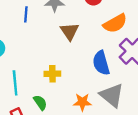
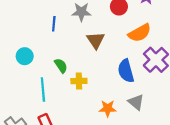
gray triangle: (112, 95) -> (136, 102), size x0.7
green semicircle: (40, 103) -> (61, 66), moved

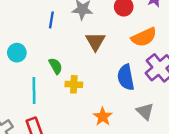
gray triangle: (136, 102) -> (145, 111), moved
orange star: (108, 108) -> (103, 117), turned 30

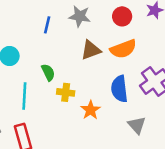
orange semicircle: (144, 37) -> (123, 49), moved
brown triangle: (95, 41) -> (91, 50), turned 35
orange star: (103, 117) -> (91, 110), moved

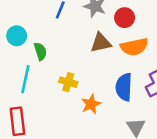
red circle: (122, 16) -> (125, 18), moved
green semicircle: (48, 72) -> (40, 51), moved

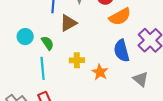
brown triangle: (101, 43) -> (68, 23), moved

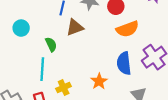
cyan circle: (25, 37) -> (21, 28), moved
yellow cross: (77, 60) -> (64, 87), moved, turned -32

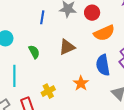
brown triangle: (75, 27) -> (67, 47), moved
cyan line: (42, 69) -> (14, 76), moved

